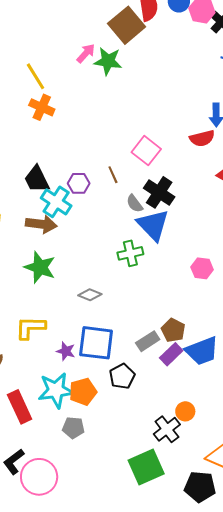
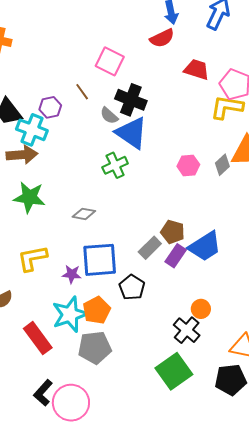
gray pentagon: (73, 428) -> (95, 348), size x1.5

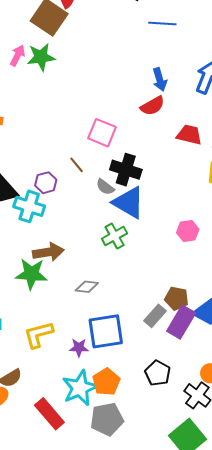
brown arrow: (22, 155) -> (48, 252), moved
purple rectangle: (176, 256) -> (181, 322), size x1.4
black pentagon: (132, 287) -> (158, 373), moved

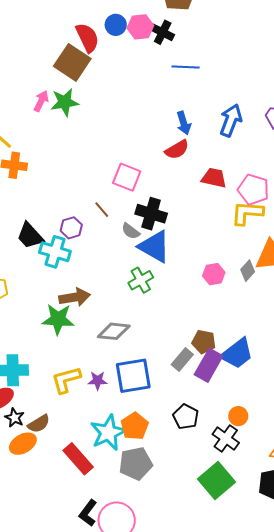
gray diamond: (87, 287) -> (114, 331), size x1.4
purple star: (79, 348) -> (98, 381), moved

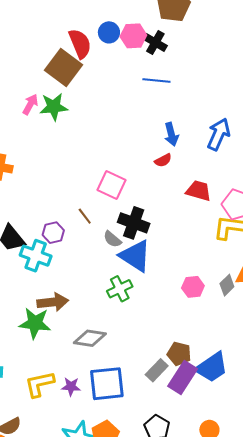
blue line: (186, 67) -> (156, 81), moved
red semicircle: (177, 150) -> (163, 160), size x0.7

